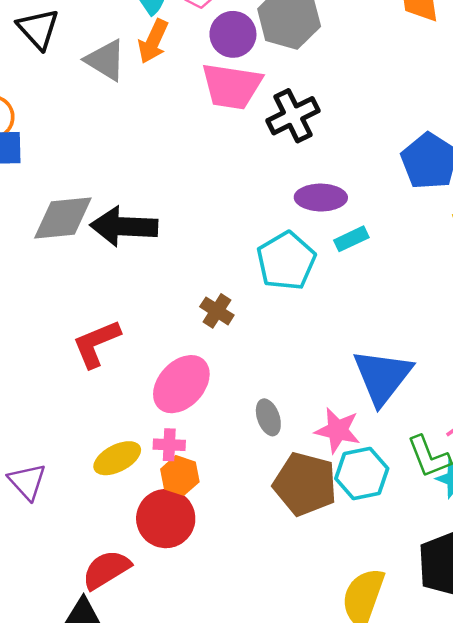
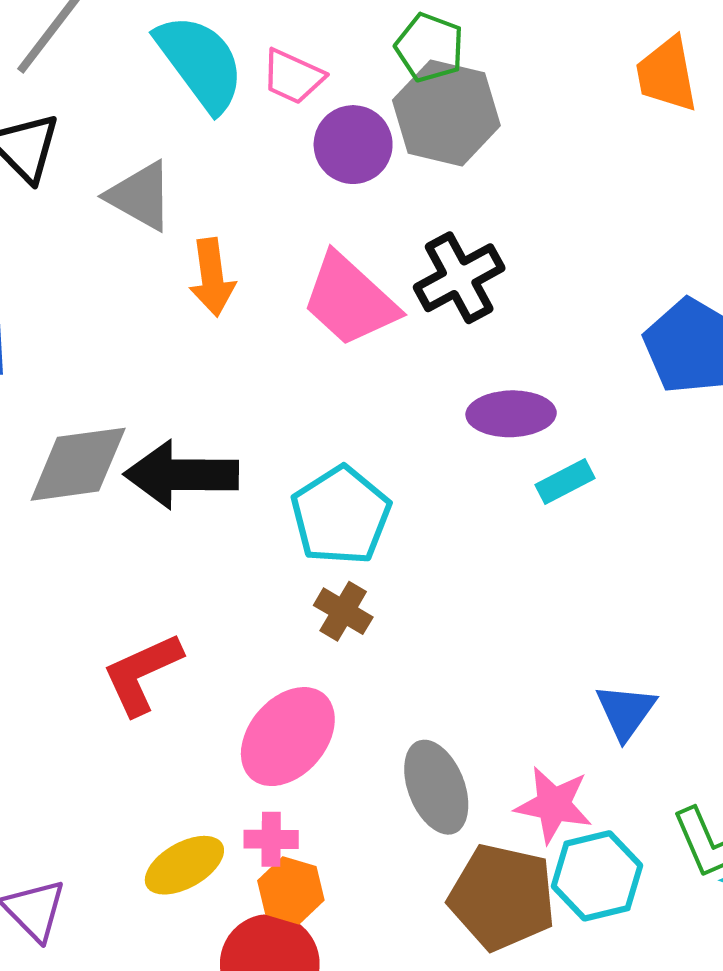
orange arrow: (153, 41) -> (212, 277), moved, turned -30
pink trapezoid: (232, 86) -> (350, 300), moved, turned 36
cyan pentagon: (286, 261) -> (341, 516), moved
blue triangle: (382, 377) -> (626, 712), size x0.6
gray ellipse: (268, 417) -> (436, 787), size x1.5

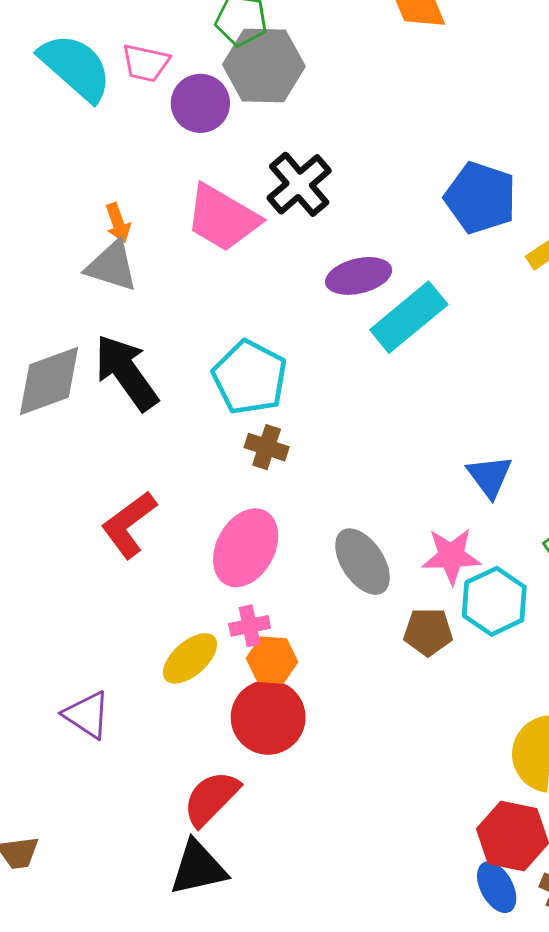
gray triangle: (140, 196) -> (112, 266), moved
orange arrow: (212, 277) -> (118, 223), size x0.7
black arrow: (181, 475) -> (126, 372), turned 66
cyan rectangle: (565, 481) -> (409, 317), size x1.8
brown pentagon: (502, 897) -> (428, 632), size x0.6

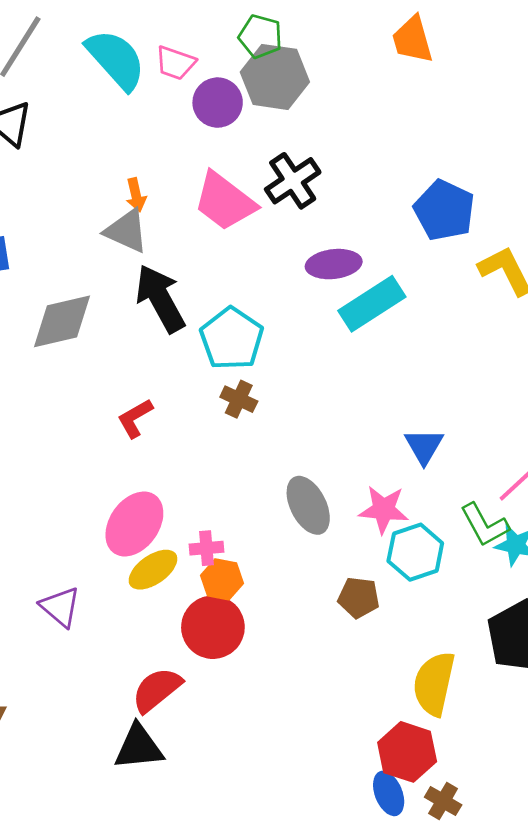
black arrow: (126, 372) -> (160, 299), moved
red L-shape: (129, 525) -> (135, 418), moved, size x0.7
pink ellipse: (246, 548) -> (134, 524), moved
brown pentagon: (428, 632) -> (359, 598), moved

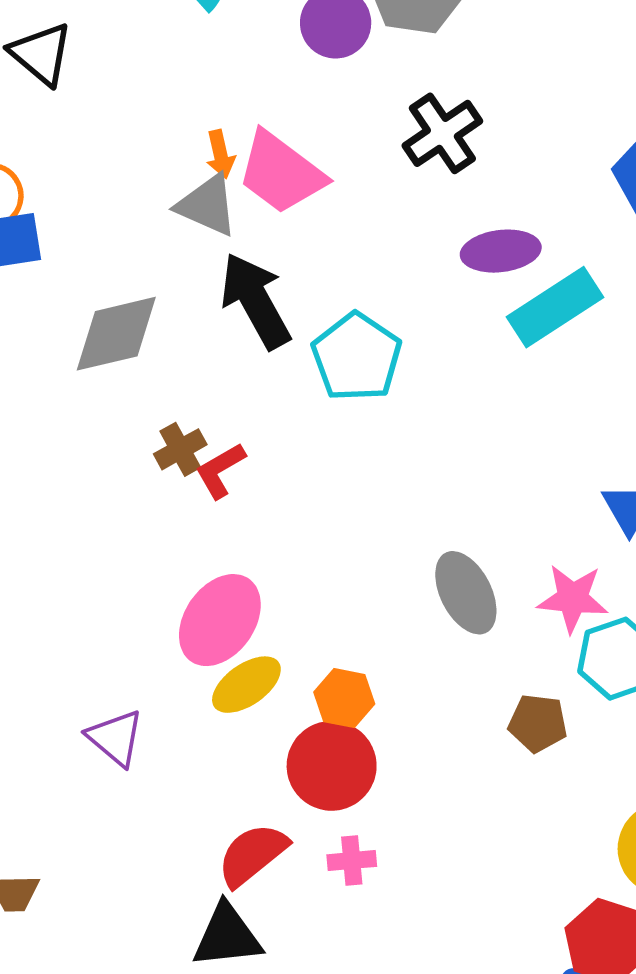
pink trapezoid: (225, 201) -> (281, 173), moved
brown cross: (239, 399) -> (180, 449), moved, turned 36
pink cross: (206, 548) -> (352, 861), moved

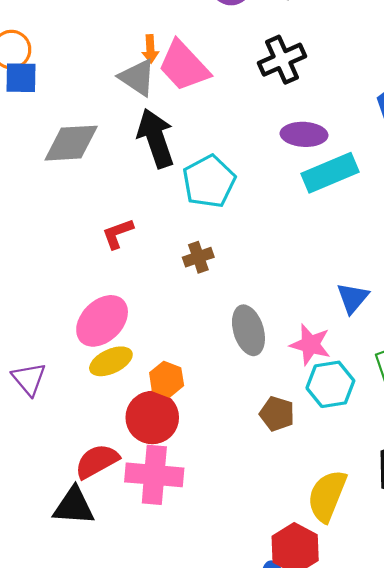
brown cross: (180, 449) -> (198, 257), moved
pink cross: (352, 861) -> (154, 475), size x2.0

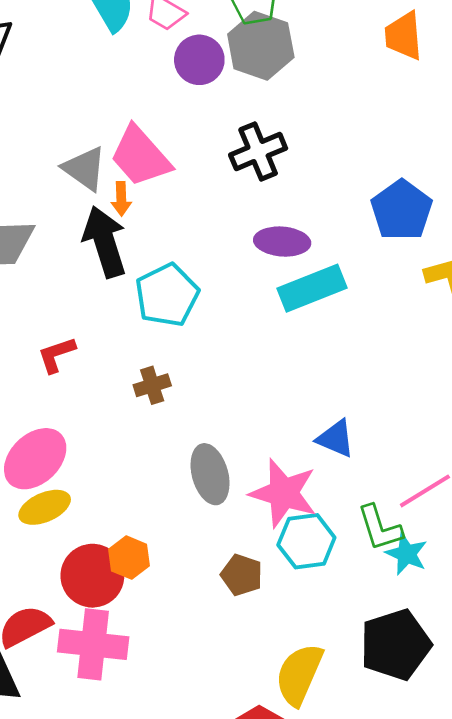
orange arrow: (150, 49) -> (121, 199), moved
blue triangle: (353, 298) -> (336, 439), turned -48
pink star: (310, 345) -> (283, 493), size x1.4
orange hexagon: (167, 379) -> (129, 558), moved

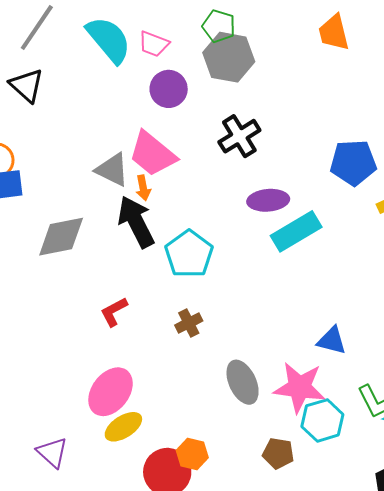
purple circle: (199, 60) -> (169, 89), moved
blue pentagon: (402, 210) -> (353, 163), turned -30

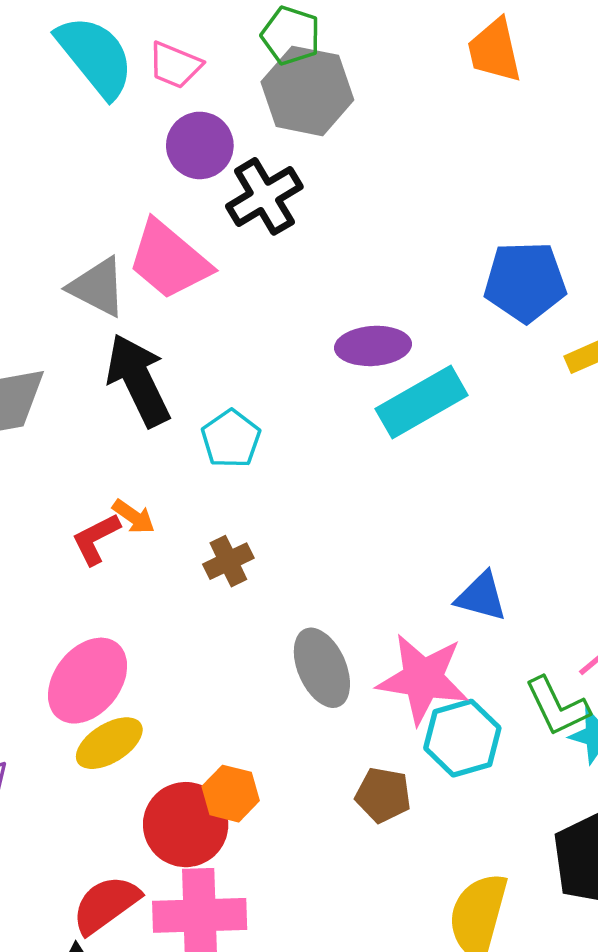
black cross: (239, 136) -> (264, 196), moved
orange arrow: (143, 188) -> (134, 517), moved, turned -45
cyan pentagon: (189, 254) -> (231, 439), size x0.7

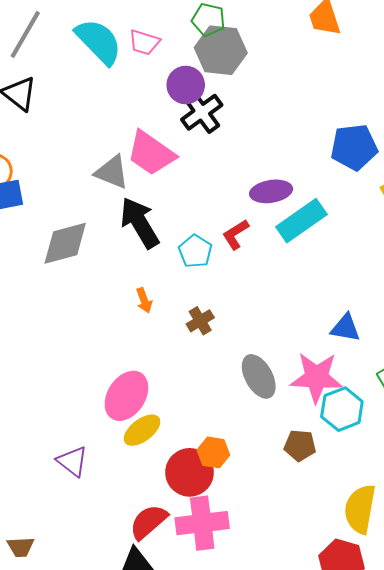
purple circle: (200, 145) -> (186, 85), moved
orange arrow: (134, 517) -> (144, 300), turned 40
red L-shape: (96, 539) -> (236, 234), moved

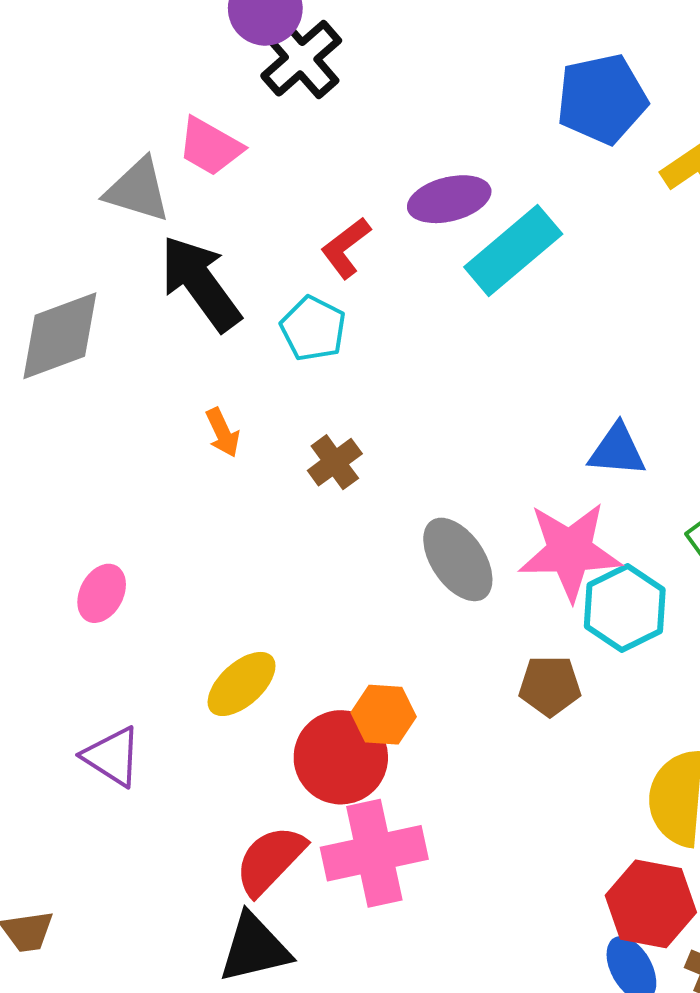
pink trapezoid: (151, 153) -> (210, 146), size x0.7
red L-shape: (236, 234) -> (346, 248), moved
pink ellipse: (126, 396) -> (102, 593), moved, size x0.6

